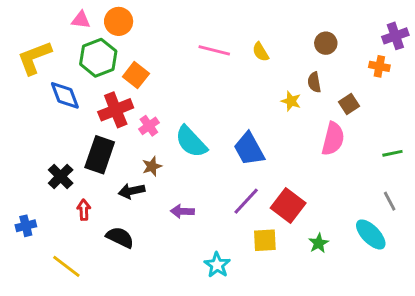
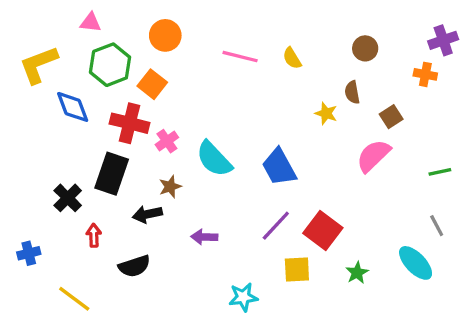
orange circle: (119, 21) -> (165, 35), moved
red cross: (116, 110) -> (130, 123), turned 36
pink semicircle: (333, 139) -> (373, 156), turned -148
black semicircle: (120, 237) -> (134, 266), turned 136
cyan star: (217, 265) -> (243, 297), turned 30

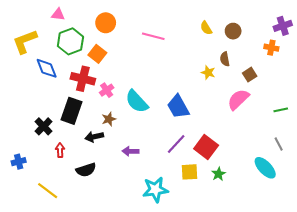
yellow semicircle: (292, 58) -> (206, 28), moved
green star: (357, 273) -> (219, 174), moved
cyan star: (243, 297) -> (155, 190), size x1.4

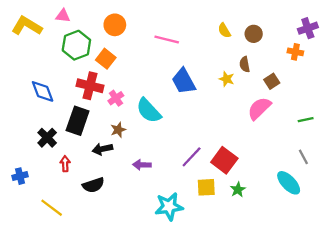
yellow L-shape: (25, 41) -> (27, 26), moved, turned 52
blue diamond: (47, 68) -> (43, 91), moved
blue trapezoid: (178, 107) -> (184, 81), moved

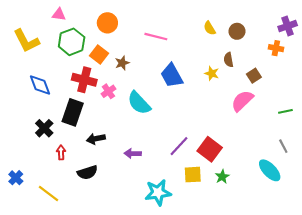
yellow L-shape: (27, 26) -> (26, 41), moved, turned -148
brown star: (118, 130) -> (122, 63), moved
blue cross: (20, 176) -> (16, 178), moved, turned -32

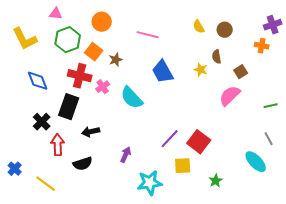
red arrow: (61, 152) -> (58, 145), size x1.5
purple arrow: (133, 153) -> (126, 155), moved, turned 112
green star: (222, 177) -> (216, 181), moved

